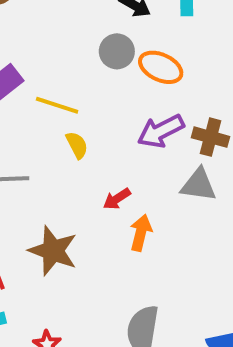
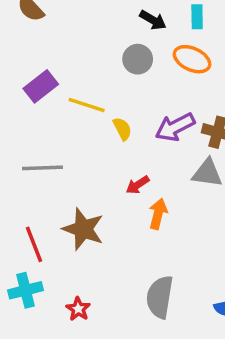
orange ellipse: (161, 67) -> (192, 59), moved
yellow semicircle: (77, 145) -> (122, 129), moved

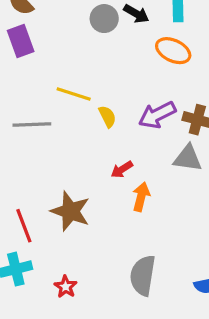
gray circle: (138, 59) -> (104, 19), moved
purple rectangle: (41, 86) -> (21, 41), moved, turned -72
gray line: (42, 168) -> (32, 125), moved

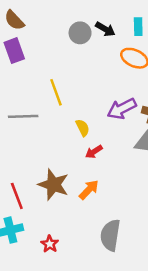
yellow line: (74, 94) -> (56, 92), turned 52
yellow semicircle: (107, 116) -> (83, 128), moved
orange arrow: (141, 197) -> (89, 190), moved, turned 30

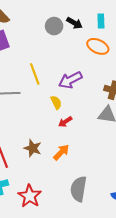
purple arrow: (122, 109) -> (70, 80), moved
brown star: (53, 185) -> (33, 148), size x0.7
red star: (50, 244) -> (30, 196), size x1.6

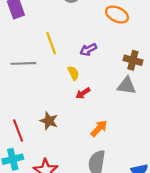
purple arrow: (70, 80) -> (88, 50), size x0.7
orange arrow: (61, 152) -> (99, 128), moved

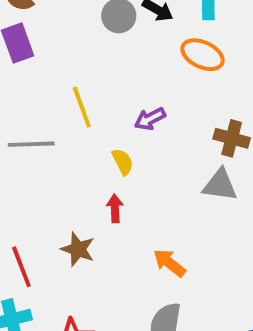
red arrow: (83, 93) -> (115, 208), moved, turned 120
orange arrow: (99, 128) -> (169, 263), turned -96

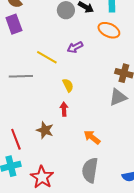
yellow line: (82, 107) -> (47, 57), turned -40
purple arrow: (150, 119) -> (75, 47), moved
gray triangle: (220, 185) -> (118, 97), turned -30

